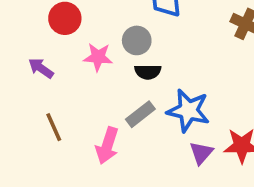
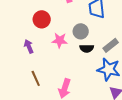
purple arrow: (41, 68) -> (29, 46), turned 32
gray rectangle: (140, 114) -> (111, 45), moved

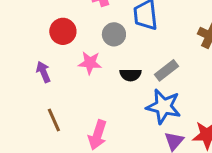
gray circle: (81, 31) -> (114, 34), moved

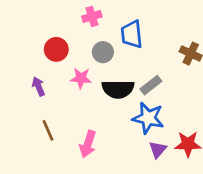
black semicircle: (130, 75) -> (118, 89), size x1.6

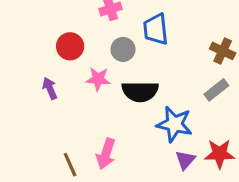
gray rectangle: (151, 85) -> (216, 90), moved
brown line: (48, 130) -> (70, 165), moved

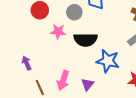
purple arrow: (50, 88) -> (27, 63), moved
purple triangle: (185, 160) -> (88, 84), moved

